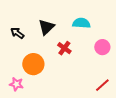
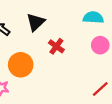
cyan semicircle: (81, 23) -> (93, 18), moved

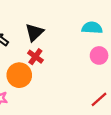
red cross: (56, 46) -> (35, 57), moved

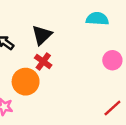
cyan semicircle: (92, 28) -> (97, 19), moved

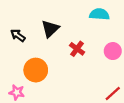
red cross: (43, 61) -> (77, 49), moved

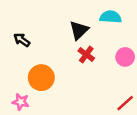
black triangle: (50, 29) -> (79, 30), moved

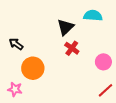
black arrow: (22, 40) -> (16, 44), moved
pink circle: (125, 57) -> (103, 62), moved

